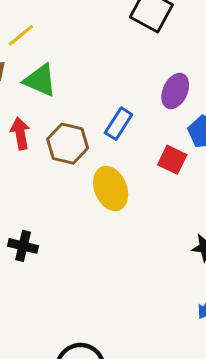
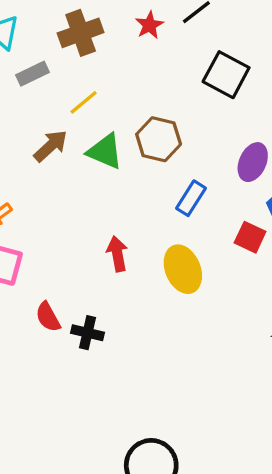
red arrow: (20, 133) -> (117, 254), moved
brown hexagon: (68, 144) -> (159, 139), moved

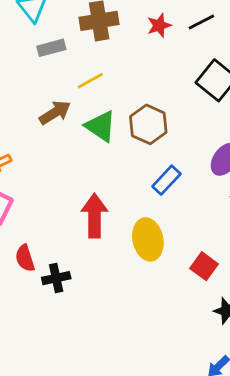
red square: (250, 237) -> (204, 266), moved
red arrow: (117, 254) -> (94, 216), size x1.4
black cross: (88, 333) -> (56, 278), turned -36

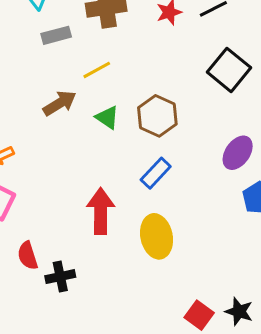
green triangle: (101, 126) -> (107, 118), size x0.7
blue rectangle: (166, 180) -> (156, 173), moved
red square: (204, 266) -> (199, 315), moved

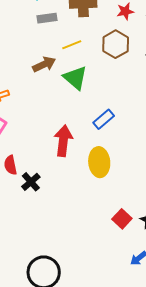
brown hexagon: (157, 116) -> (116, 44), moved
green triangle: (107, 118) -> (75, 78), size x1.5
black cross: (60, 277) -> (31, 182), turned -36

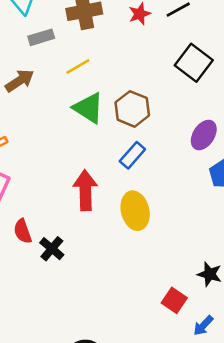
brown hexagon: (116, 44) -> (132, 109), moved
brown arrow: (44, 64) -> (20, 81), moved
red square: (122, 219) -> (174, 300), moved

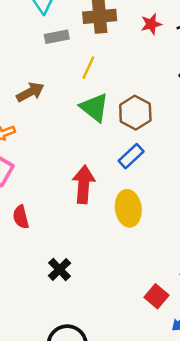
yellow line: (78, 66) -> (88, 68), turned -40
brown arrow: (20, 81) -> (30, 92), moved
black cross: (52, 249) -> (60, 269), moved

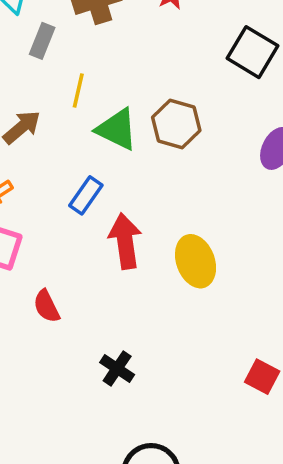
gray rectangle: (57, 37) -> (42, 41), turned -45
yellow line: (88, 68) -> (78, 90), moved
blue rectangle: (131, 156) -> (86, 195), moved

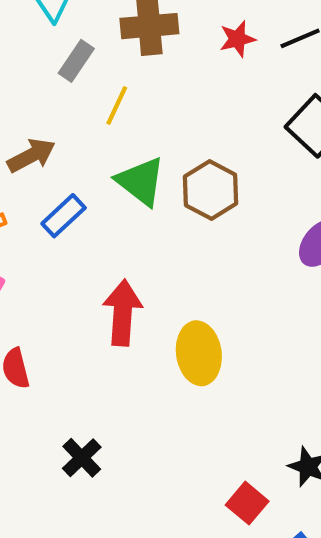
yellow line: (78, 90) -> (117, 105), moved
blue rectangle: (86, 195) -> (64, 216), moved

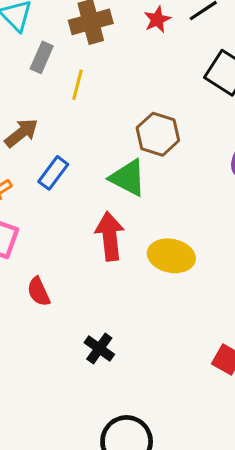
green triangle: (141, 181) -> (128, 178), moved
yellow ellipse: (199, 353) -> (171, 256), turned -60

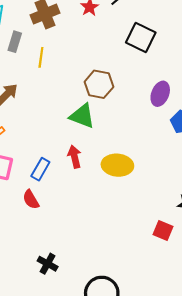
blue rectangle: (53, 173) -> (40, 169), moved
red arrow: (110, 236) -> (74, 157), size x0.7
black cross: (99, 348) -> (48, 264), moved

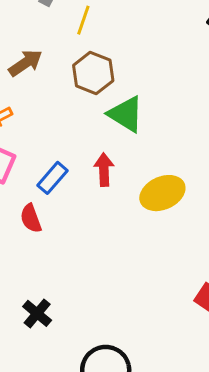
brown hexagon: (99, 84) -> (93, 73), moved
yellow ellipse: (117, 165) -> (162, 193), turned -40

